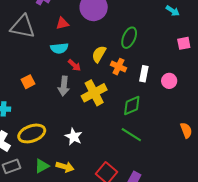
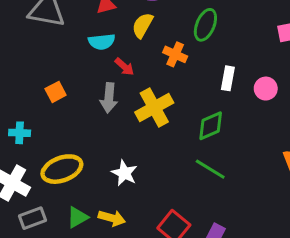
yellow semicircle: (99, 54) -> (142, 25), moved
orange cross: (119, 67) -> (175, 54), moved

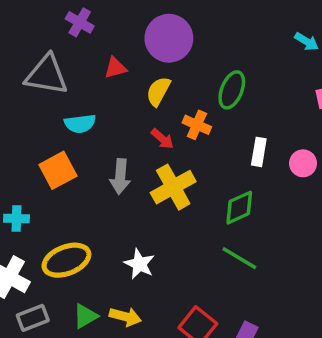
cyan semicircle: (102, 42) -> (80, 124), moved
red arrow: (124, 67) -> (162, 139), moved
orange square: (56, 92) -> (58, 170), size x1.5

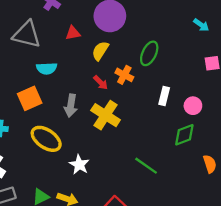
yellow cross: (173, 187) -> (106, 115), turned -32
green diamond: (239, 208) -> (184, 135), moved
yellow ellipse: (66, 260) -> (46, 139), moved, turned 52

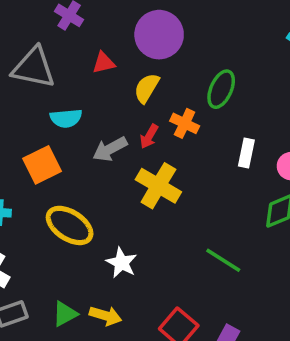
red arrow: (101, 83) -> (149, 136), turned 77
gray arrow: (71, 106) -> (110, 149), moved, turned 55

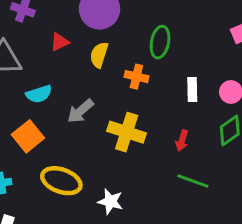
red arrow: (149, 136) -> (182, 141), moved

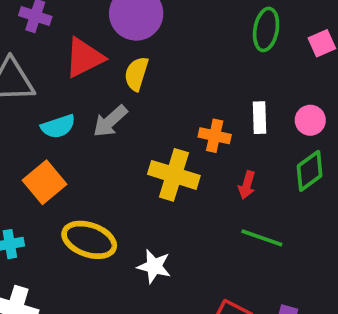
red triangle: (60, 42) -> (84, 58), size x1.6
green ellipse: (160, 42) -> (266, 29), moved
orange cross: (136, 77) -> (215, 136), moved
gray arrow: (80, 111) -> (110, 121), moved

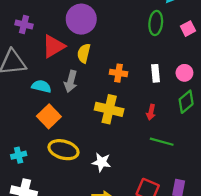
gray arrow: (110, 121) -> (71, 81), turned -30
cyan semicircle: (58, 126) -> (41, 86), turned -144
orange cross: (215, 136) -> (118, 73), moved
orange square: (44, 182) -> (49, 116), moved

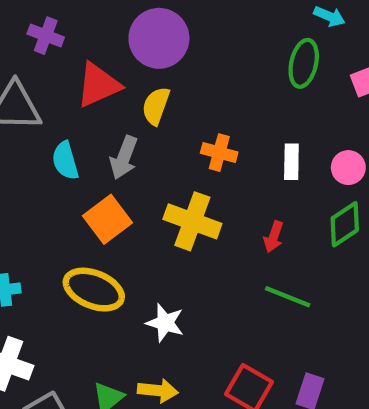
cyan semicircle: (41, 86) -> (65, 161), turned -126
orange square: (49, 116) -> (108, 219), moved

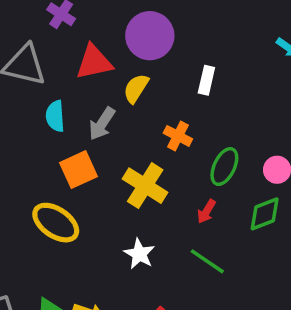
green ellipse: (304, 63) -> (224, 167), moved
white rectangle: (291, 162) -> (206, 80), moved
white star: (165, 323) -> (139, 254), moved

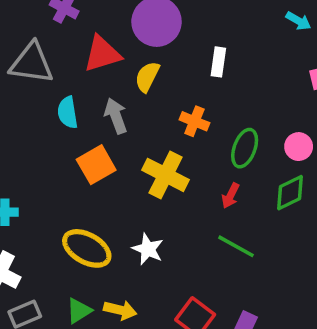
gray arrow: (102, 124) -> (116, 116), turned 132
yellow ellipse: (56, 223) -> (87, 248), moved
white star: (139, 254) -> (148, 249), moved

